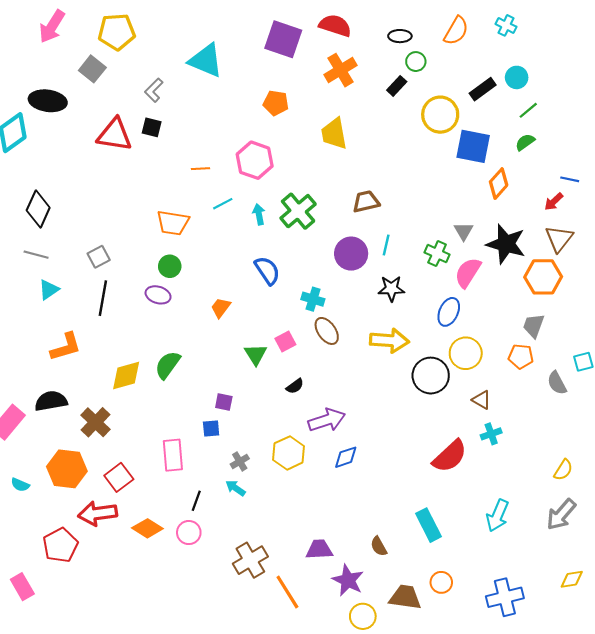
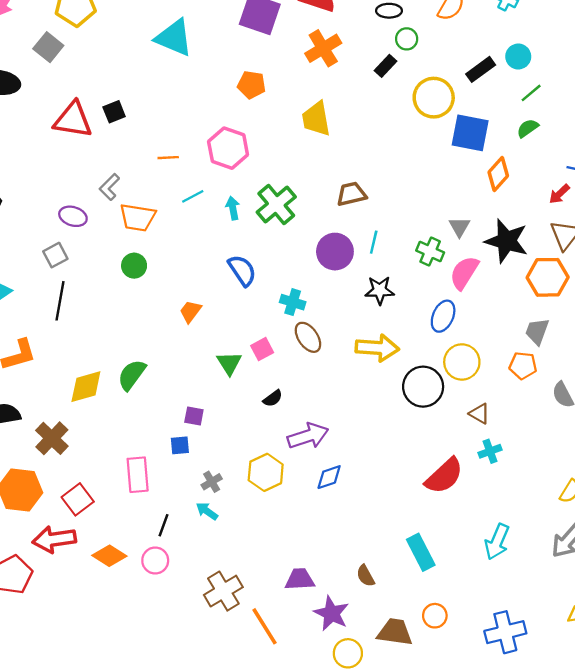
gray L-shape: (154, 90) -> (109, 187), moved
black square: (152, 127) -> (114, 112), turned -36
purple ellipse: (158, 295) -> (73, 216), moved

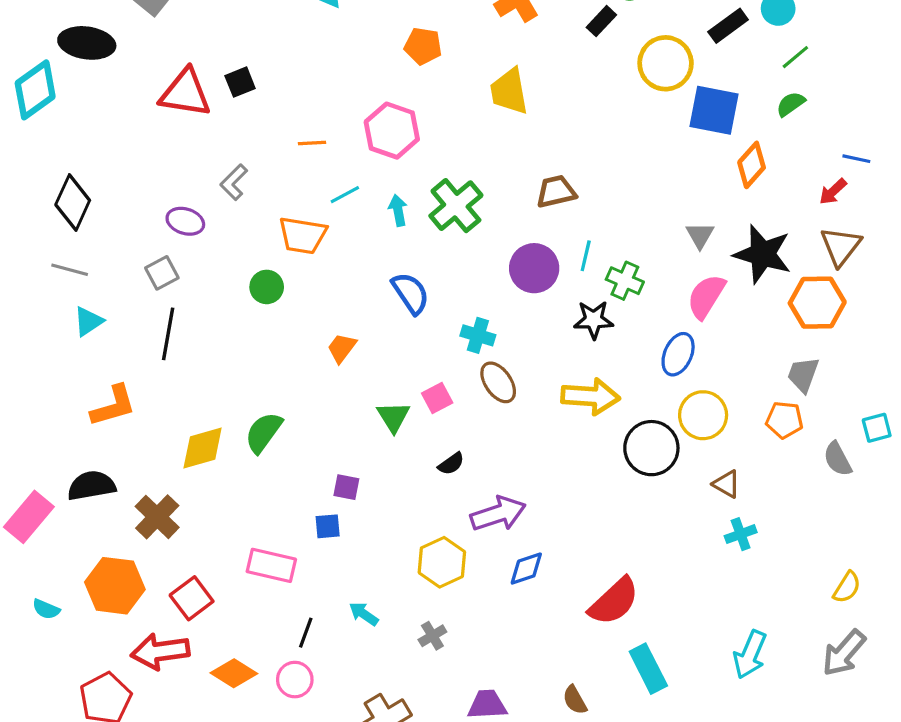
orange trapezoid: (138, 217) -> (303, 235), moved
green cross: (430, 252) -> (625, 281), moved
pink rectangle: (138, 475) -> (271, 565), turned -72
red semicircle: (444, 476) -> (614, 601), moved
gray cross: (212, 482) -> (432, 636), moved

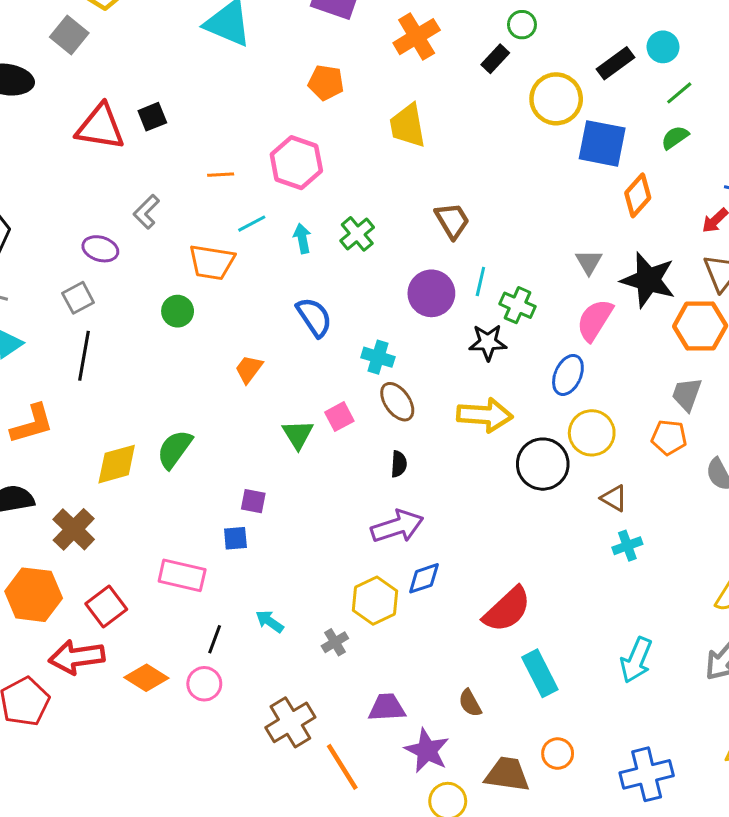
brown trapezoid: (556, 192) -> (452, 221), turned 72
green cross: (456, 206) -> (357, 234), size x0.7
black semicircle: (451, 464) -> (399, 464), moved, turned -50
yellow hexagon: (442, 562) -> (375, 601), moved

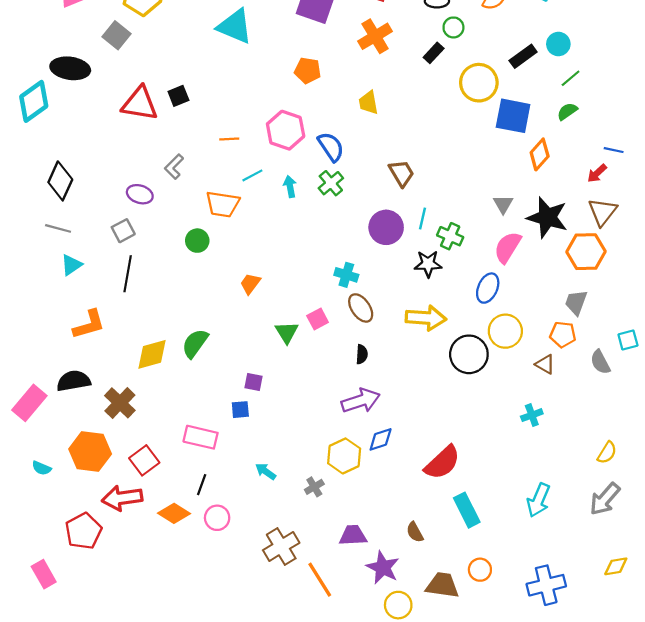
yellow trapezoid: (408, 126) -> (368, 103), size x0.7
blue semicircle: (314, 317) -> (331, 147), moved
brown triangle: (614, 498) -> (545, 364), moved
black line: (215, 639) -> (202, 485), moved

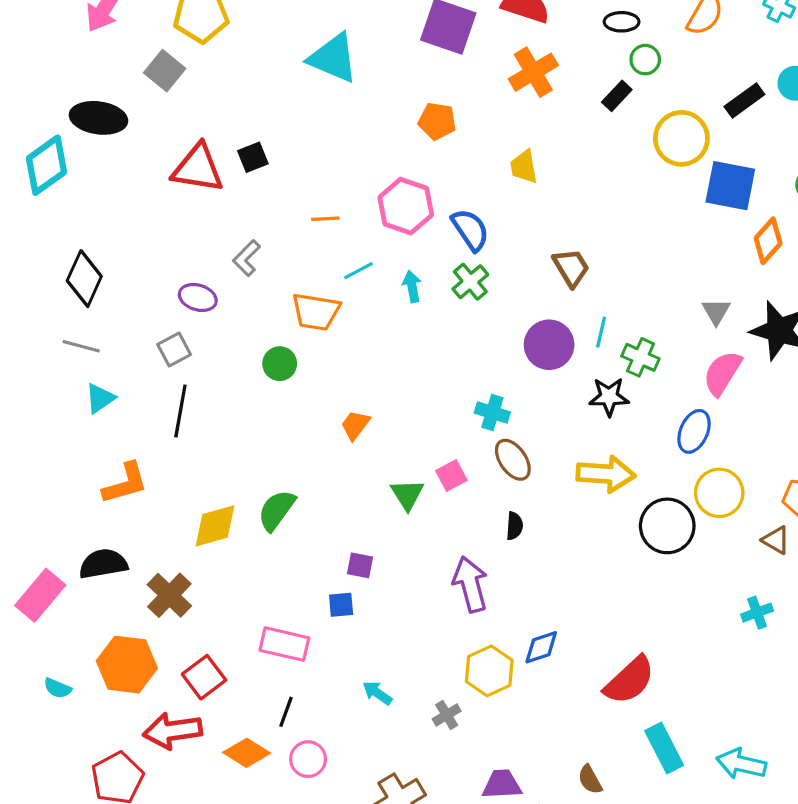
purple arrow: (361, 401) -> (470, 584), moved, turned -87
cyan arrow: (538, 500) -> (741, 764), moved, turned 80

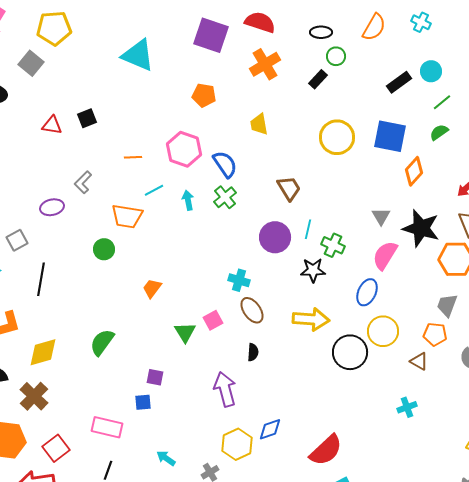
yellow circle: (681, 138) -> (337, 137), moved
red triangle: (198, 168) -> (52, 125), size x0.6
purple ellipse: (198, 297) -> (52, 207), turned -30
gray square: (174, 349) -> (17, 240), moved
yellow diamond: (215, 526) -> (43, 352), moved

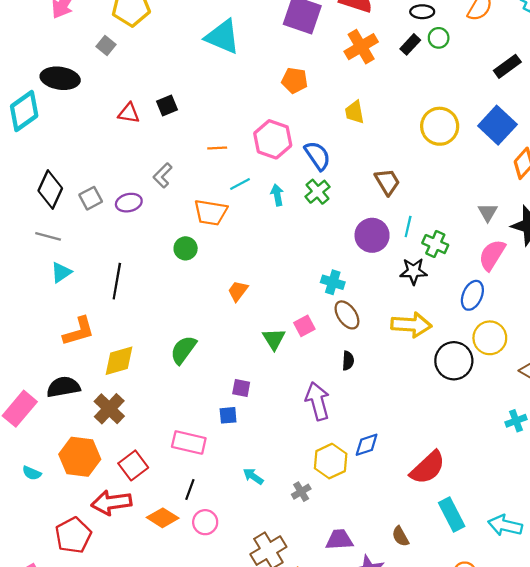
gray square: (31, 63) -> (106, 46), size x0.7
black rectangle: (318, 79) -> (410, 44), moved
blue square: (390, 136) -> (497, 125), turned 32
gray square: (17, 240) -> (91, 198), moved

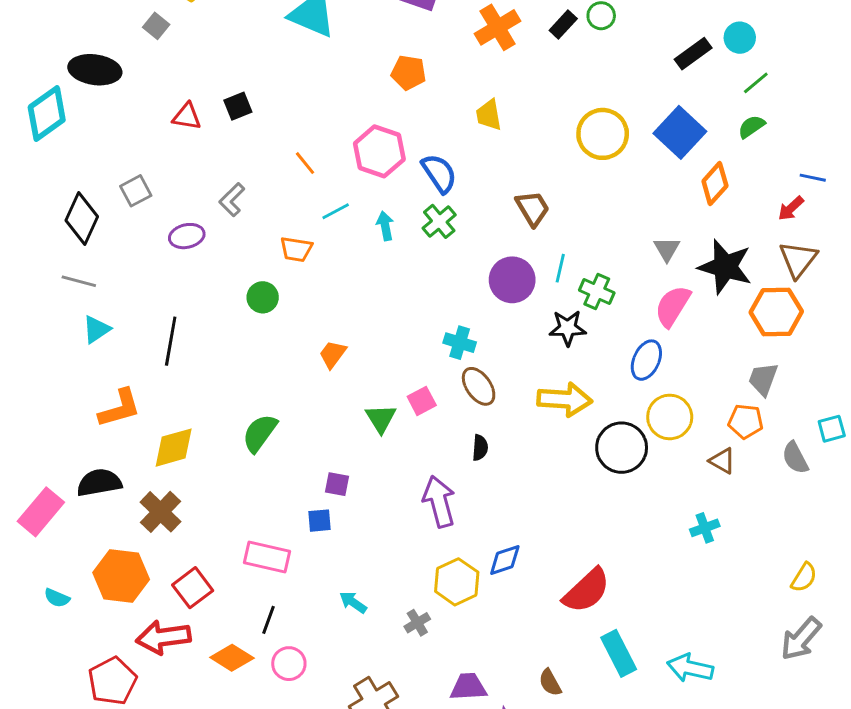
orange line: (217, 148) -> (305, 163), turned 54
gray square: (91, 198) -> (136, 191), moved
orange trapezoid: (211, 212) -> (296, 249), size x0.7

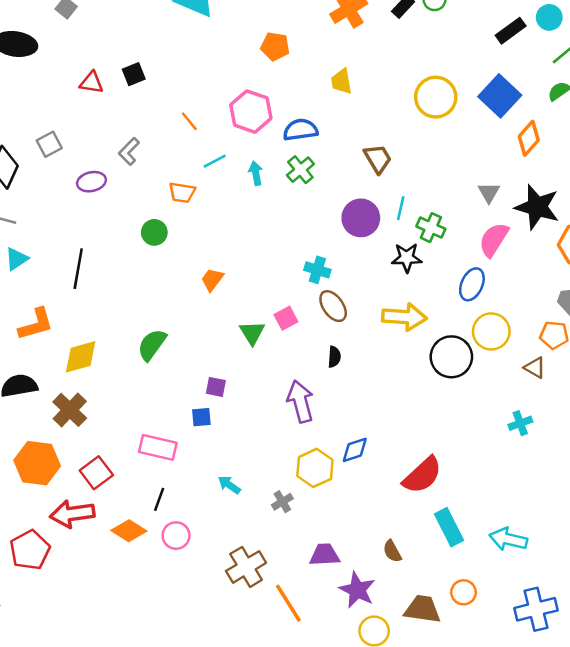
blue semicircle: (439, 173) -> (300, 130), turned -64

